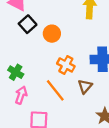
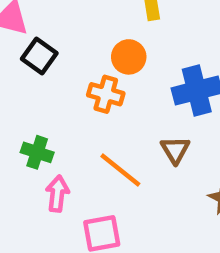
orange circle: (52, 34) -> (129, 57), moved
orange cross: (66, 65) -> (106, 94), moved

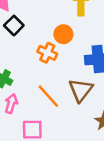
brown triangle: (175, 150) -> (81, 90), size x1.5

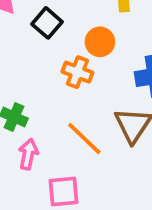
black square: (14, 25) -> (47, 23), moved

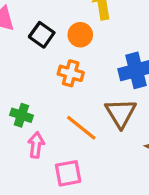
orange circle: (100, 42) -> (80, 35), moved

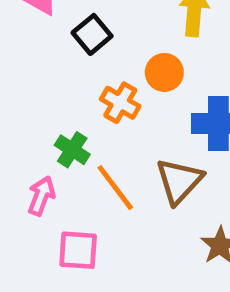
orange circle: (80, 35) -> (164, 72), moved
green cross: (21, 115) -> (72, 150), moved

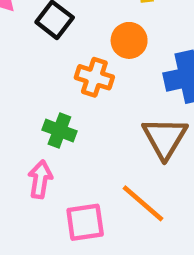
orange line: (115, 188) -> (143, 203), moved

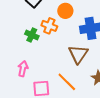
green cross: (59, 131) -> (32, 35), moved

